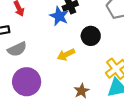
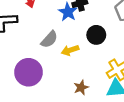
gray semicircle: (17, 49) -> (49, 39), moved, turned -30

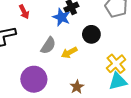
brown star: (81, 87) -> (77, 87), moved

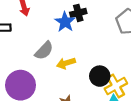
black circle: (91, 34) -> (100, 76), moved

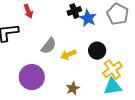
blue star: (65, 22) -> (88, 18), moved
black circle: (100, 76) -> (97, 51), moved

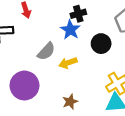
blue star: (88, 18) -> (70, 30), moved
black circle: (97, 51) -> (101, 44), moved

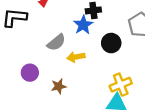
purple circle: (24, 86) -> (30, 73), size x0.6
brown star: (70, 102) -> (59, 86), moved

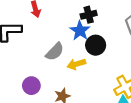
black circle: (111, 43) -> (96, 45), moved

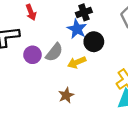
purple circle: (31, 86) -> (32, 55), moved

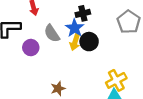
gray semicircle: (54, 52) -> (52, 33), moved, turned 102
yellow arrow: (77, 62) -> (75, 42), moved, turned -56

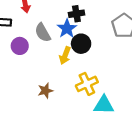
yellow arrow: (75, 42) -> (65, 55), moved
yellow cross: (116, 80) -> (87, 84), moved

